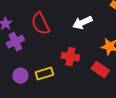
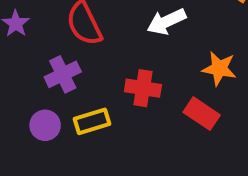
purple cross: (15, 42) -> (63, 74), moved

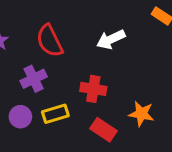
orange star: (219, 69) -> (141, 114), moved
red rectangle: (202, 114) -> (104, 130), moved

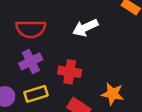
red semicircle: (50, 41) -> (31, 29), turned -64
purple cross: (34, 79) -> (31, 61), moved

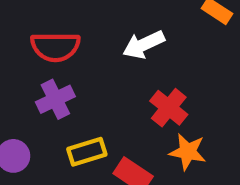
red cross: (70, 72) -> (169, 108), moved, turned 30
yellow rectangle: (36, 94) -> (87, 152), moved

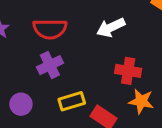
red cross: (169, 108) -> (128, 71), turned -30

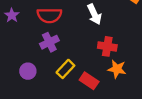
white arrow: (111, 27) -> (94, 14), turned -90
yellow rectangle: (72, 101) -> (65, 69), turned -30

